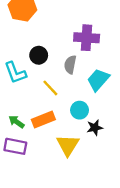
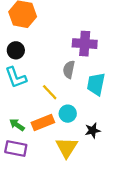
black circle: (39, 55) -> (16, 50), moved
cyan trapezoid: (98, 80) -> (96, 84), turned -30
cyan circle: (80, 110) -> (68, 114), moved

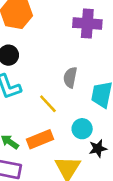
purple cross: (85, 44) -> (87, 24), moved
cyan circle: (68, 114) -> (82, 129), moved

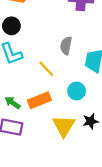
black star: (98, 148) -> (90, 121), moved

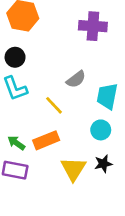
gray semicircle: (66, 46) -> (76, 79), turned -138
cyan circle: (77, 91) -> (101, 130), moved

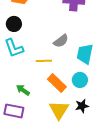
yellow line: (54, 105) -> (44, 61), turned -49
orange rectangle: (46, 140) -> (57, 83), moved, turned 66
green arrow: (16, 143) -> (23, 90), moved

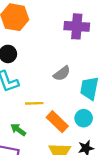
yellow line: (44, 61) -> (34, 103), moved

